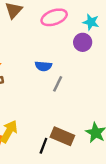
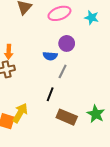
purple circle: (83, 42) -> (67, 43), moved
black line: (43, 146) -> (50, 94), moved

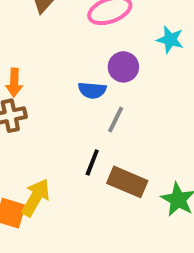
cyan star: (92, 18) -> (170, 40), moved
brown rectangle: (67, 117) -> (127, 182), moved

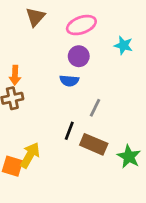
purple circle: (123, 67) -> (79, 56), moved
gray line: (116, 120) -> (95, 108), moved

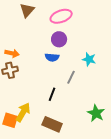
cyan star: (123, 45) -> (89, 59), moved
orange arrow: (15, 75) -> (12, 53), turned -80
brown rectangle: (94, 144) -> (52, 124), moved

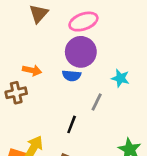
purple circle: (59, 39) -> (81, 52), size x1.5
orange arrow: (12, 53) -> (32, 70), moved

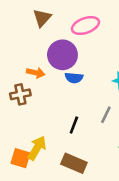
purple circle: (81, 52) -> (62, 55), moved
gray line: (97, 102) -> (106, 115), moved

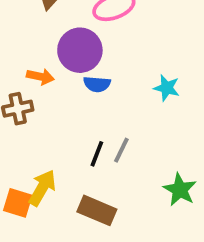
gray line: (106, 115) -> (121, 150), moved

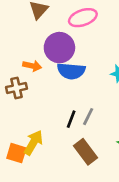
blue semicircle: (97, 84) -> (71, 71), size x1.5
brown rectangle: (97, 210) -> (85, 152), moved, turned 30

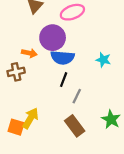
black line: (71, 119) -> (64, 80), moved

